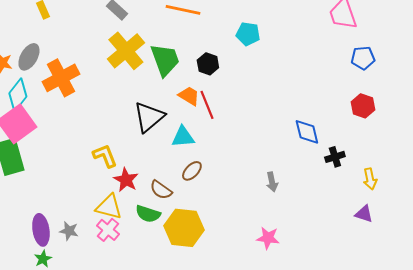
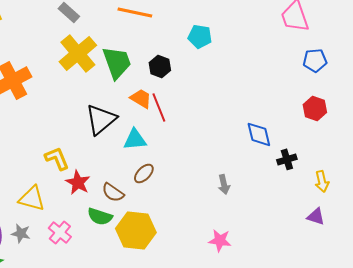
yellow triangle: (109, 207) -> (32, 198), moved

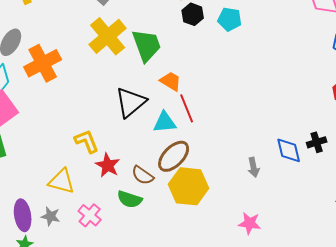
black hexagon: (160, 66) -> (193, 14), moved
red line: (159, 107) -> (187, 108), moved
blue diamond: (259, 134) -> (289, 150), moved
brown ellipse: (144, 173) -> (174, 156), size x1.6
yellow hexagon: (136, 230) -> (189, 186), moved

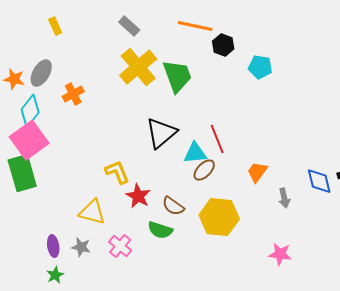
cyan pentagon: (230, 19) -> (260, 67), moved
orange cross: (43, 63) -> (73, 94), size x0.6
orange trapezoid: (171, 81) -> (257, 172), moved, turned -85
brown ellipse: (174, 156) -> (204, 170), moved, size x0.7
purple ellipse: (23, 215) -> (53, 246), size x0.7

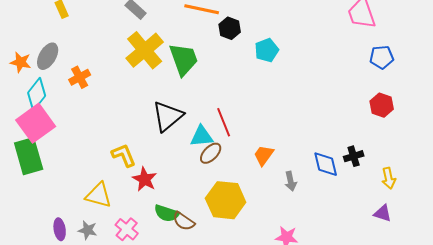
cyan pentagon: (260, 67) -> (267, 50), turned -30
brown semicircle: (173, 206) -> (184, 221), moved

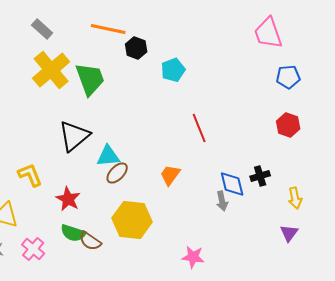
red line: (224, 122) -> (199, 128), moved
red star: (145, 179) -> (68, 199), moved
gray arrow: (291, 181) -> (222, 201), moved
purple triangle: (383, 213) -> (289, 233), turned 48

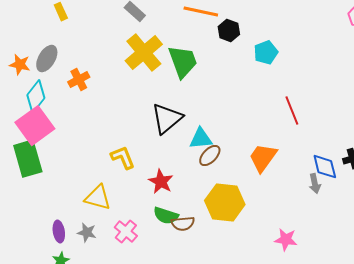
orange trapezoid: (170, 175) -> (263, 158), size x1.4
brown semicircle: (90, 241) -> (183, 224), turned -40

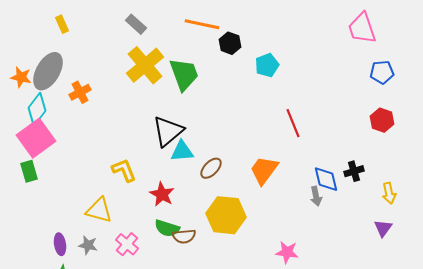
gray ellipse: (47, 59) -> (48, 71), size x1.4
cyan triangle: (201, 139) -> (182, 151), moved
green rectangle: (28, 159) -> (29, 171), size x0.6

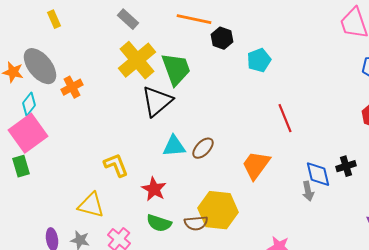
gray ellipse: (48, 71) -> (40, 66), turned -69
cyan diamond: (37, 109) -> (29, 104), size x0.7
black triangle: (168, 131) -> (157, 101), moved
brown ellipse: (211, 168) -> (203, 148), moved
brown semicircle: (184, 236) -> (196, 223), moved

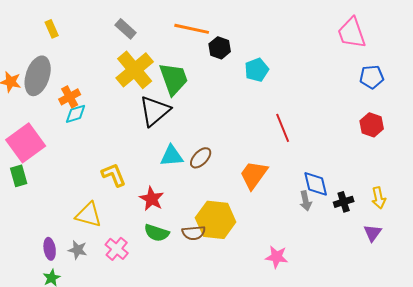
gray ellipse: (40, 66) -> (38, 76), turned 57
cyan diamond: (29, 104) -> (76, 114), moved, turned 35
black cross: (346, 166) -> (344, 202), moved

